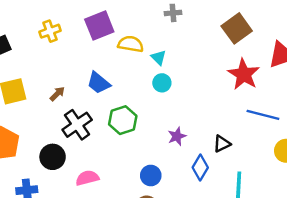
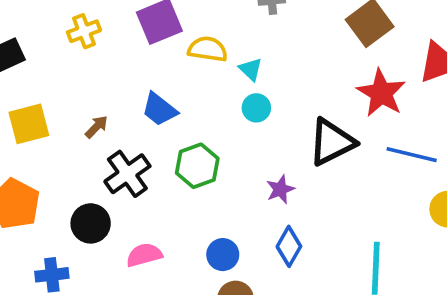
black triangle: (222, 144) -> (332, 142), moved, size x1.8
blue diamond: (200, 168) -> (289, 246), moved
blue circle: (151, 175) -> (223, 255), moved

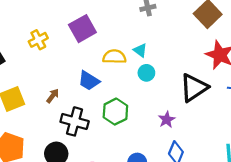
yellow semicircle: (208, 49) -> (114, 57), moved
black cross: (127, 174) -> (75, 121), turned -32

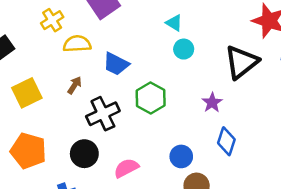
yellow semicircle: (114, 57) -> (77, 44), moved
black cross: (75, 121) -> (103, 114), turned -36

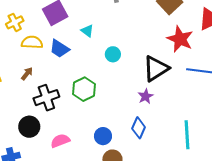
cyan triangle: (174, 23) -> (87, 31), moved
blue trapezoid: (116, 64) -> (59, 49), moved
purple star: (212, 103) -> (146, 96), moved

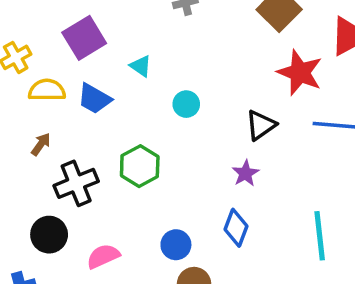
black triangle: (156, 69) -> (261, 125), size x0.7

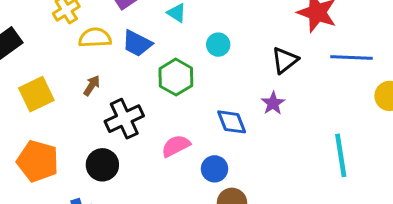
green hexagon: (140, 166) -> (176, 77), moved
blue diamond: (236, 228) -> (232, 122), moved, turned -40
pink semicircle: (103, 256) -> (176, 146), moved

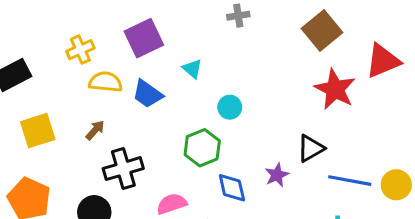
blue line: (352, 58) -> (350, 181), moved
black triangle: (285, 60) -> (311, 148), moved
green hexagon: (176, 77) -> (202, 148), moved

